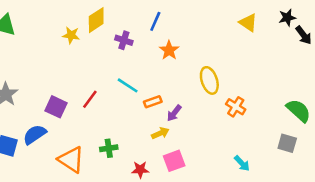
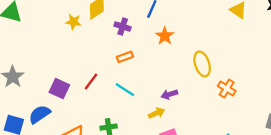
cyan line: (128, 85) -> (125, 90), moved
orange rectangle: (153, 102) -> (125, 57), moved
purple arrow: (174, 113) -> (169, 94), turned 35

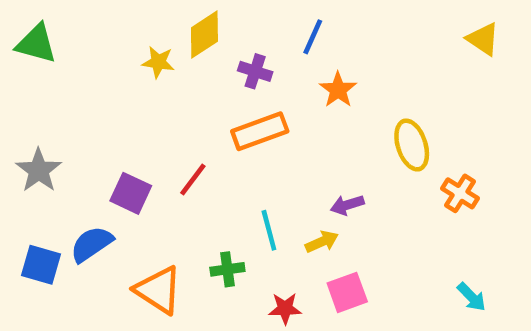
orange rectangle: (125, 57) -> (260, 131), size x1.6
cyan line: (125, 90) -> (269, 230), moved, turned 42

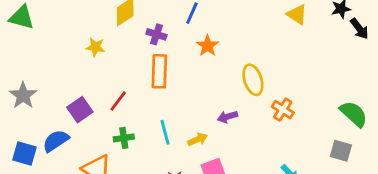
yellow star: (158, 62) -> (95, 47), moved
orange rectangle: (260, 131) -> (159, 71), turned -68
purple square: (131, 193) -> (80, 110), turned 30
purple arrow: (347, 205) -> (227, 117), moved
green cross: (227, 269) -> (124, 138), moved

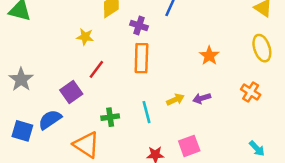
orange star: (208, 46) -> (209, 56), moved
yellow ellipse: (253, 80) -> (262, 48), moved
red line: (118, 101) -> (96, 69), moved
yellow arrow: (198, 139) -> (175, 100), moved

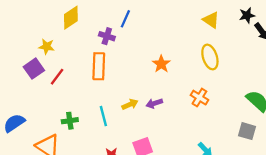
purple cross: (139, 26) -> (107, 36), moved
purple square: (71, 92) -> (34, 69), moved

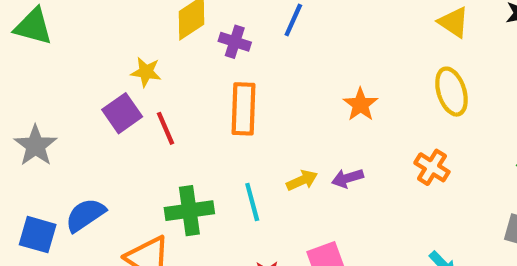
purple cross: (107, 36) -> (235, 42), moved
red line: (57, 77) -> (165, 128), turned -60
green cross: (70, 121) -> (189, 211), size x1.5

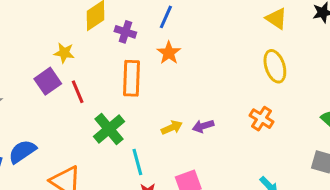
orange star: (360, 105) -> (169, 53), moved
cyan line: (252, 202) -> (137, 162), moved
green cross: (189, 211) -> (109, 129), moved, turned -32

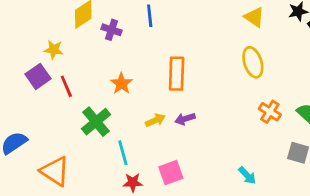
blue line: (166, 17) -> (150, 16), turned -30
orange star: (169, 53) -> (121, 84), moved
orange rectangle: (131, 78) -> (177, 74), moved
orange cross: (261, 119) -> (270, 112), moved

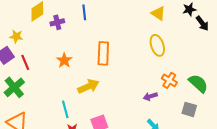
purple cross: (112, 30) -> (57, 22), turned -32
purple arrow: (185, 119) -> (150, 96), moved
yellow arrow: (155, 120) -> (88, 86), size x1.5
green cross: (96, 122) -> (14, 87), moved

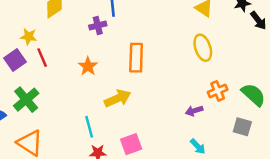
purple cross: (57, 22) -> (98, 25), moved
red line: (25, 62) -> (42, 58), moved
orange cross: (169, 80) -> (218, 91), turned 35

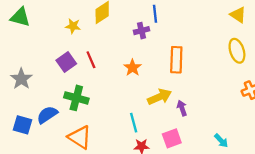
yellow star: (29, 37) -> (73, 26), moved
green cross: (26, 100) -> (76, 98), turned -35
purple arrow: (194, 111) -> (182, 108), moved, turned 88
cyan arrow: (198, 147) -> (221, 141), moved

